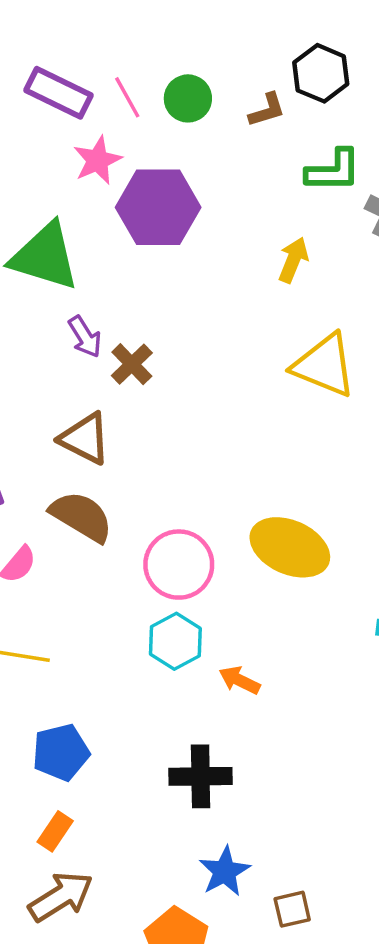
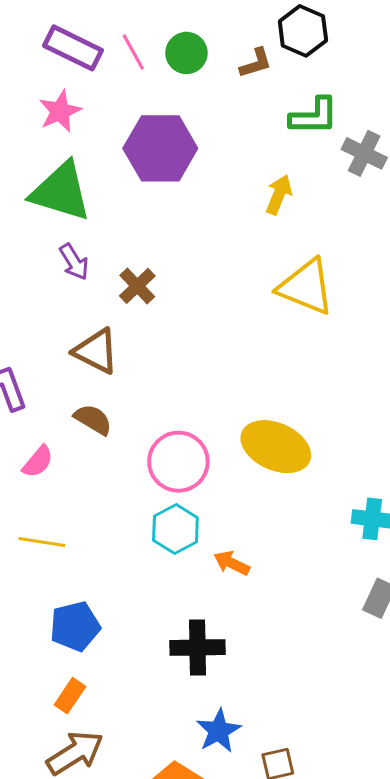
pink star: (97, 160) -> (60, 111), moved
purple arrow: (85, 337) -> (74, 262), moved
brown semicircle: (81, 516) -> (93, 420), size x0.7

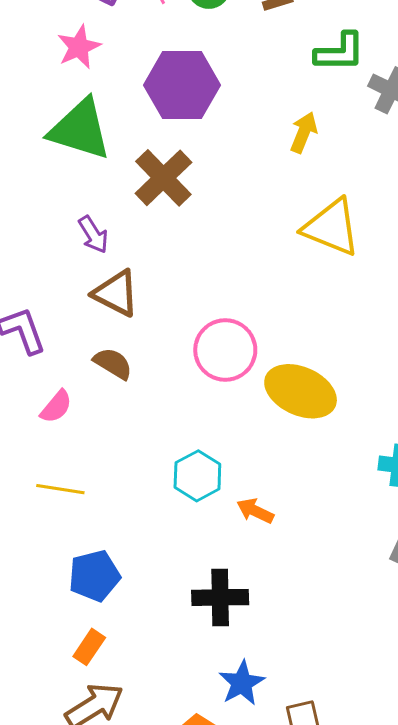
purple arrow: (74, 262) -> (93, 235), moved
brown cross: (137, 286) -> (163, 178), moved, size x1.5
pink circle: (178, 462) -> (225, 350), moved

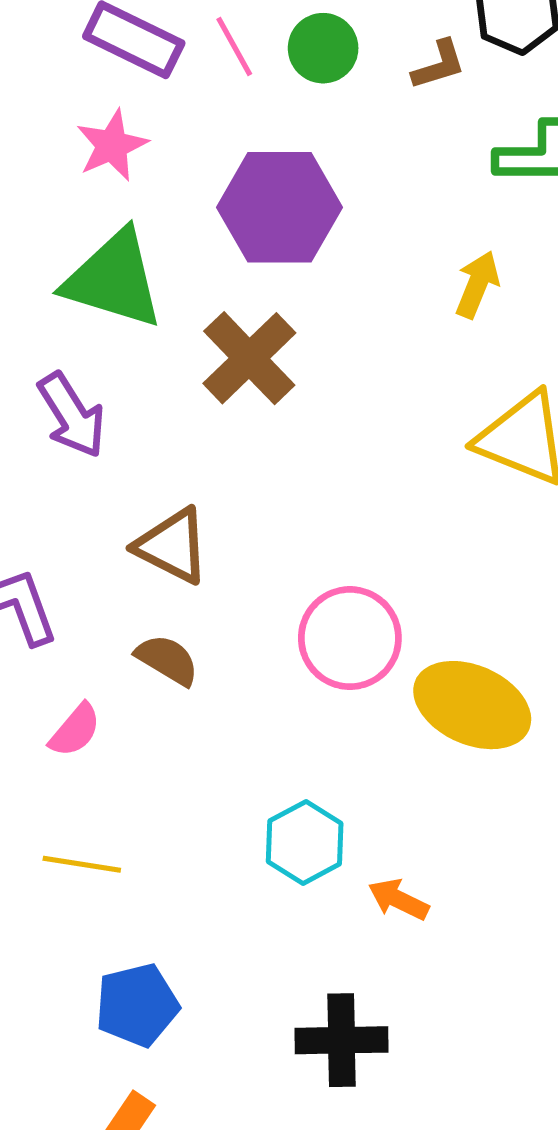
purple arrow: (93, 235) -> (72, 415), moved, size x1.4

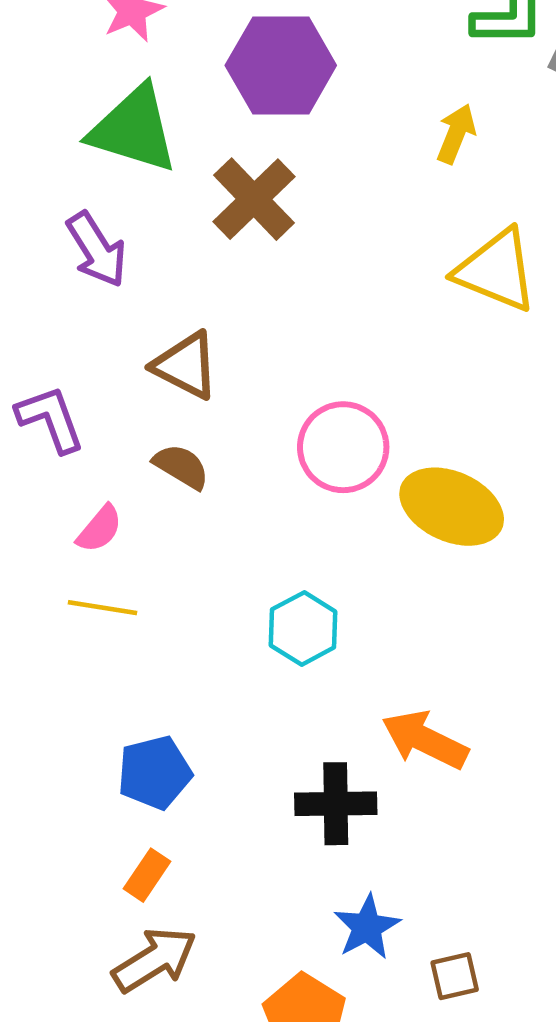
yellow line: (82, 864) -> (103, 608), moved
orange arrow: (398, 899) -> (425, 740), moved, size x1.6

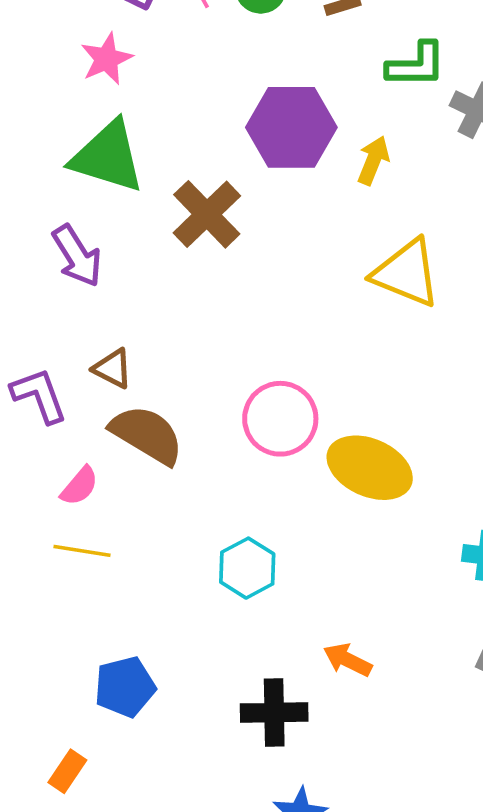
purple hexagon: (281, 65) -> (291, 127), moved
brown triangle: (186, 365) -> (113, 369), moved, size x0.7
brown semicircle: (181, 467) -> (147, 435), size x1.6
orange arrow: (425, 740) -> (348, 660), size x0.7
orange rectangle: (147, 875) -> (67, 771), moved

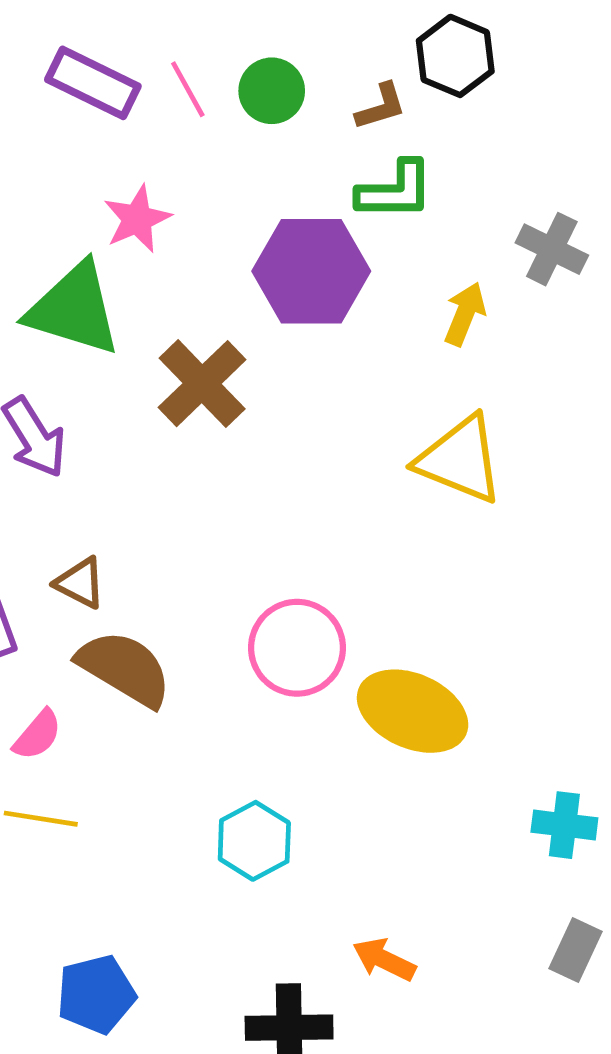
pink star: (106, 59) -> (137, 219), moved
green L-shape: (416, 65) -> (395, 190), moved
yellow arrow: (373, 160) -> (465, 314), moved

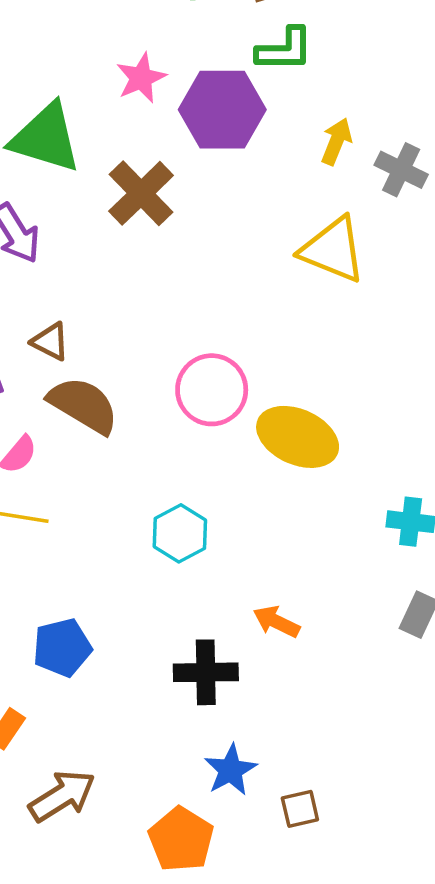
pink star: (137, 219) -> (141, 78), moved
gray cross: (552, 249) -> (401, 170), moved

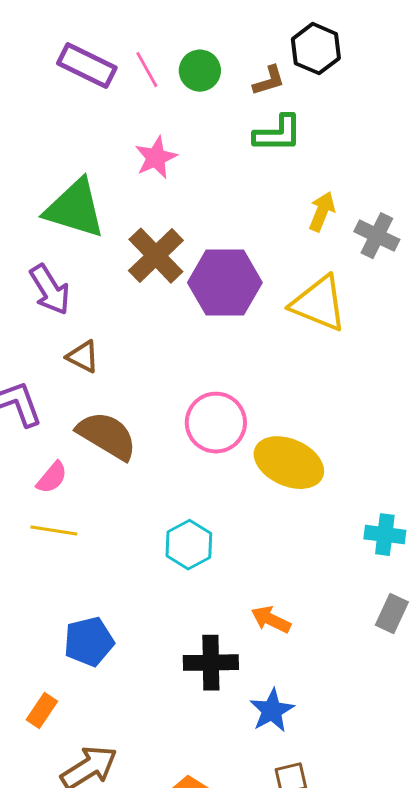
purple hexagon: (222, 110) -> (225, 283), moved
brown triangle: (50, 342) -> (83, 357), moved
blue star: (230, 770) -> (272, 711), moved

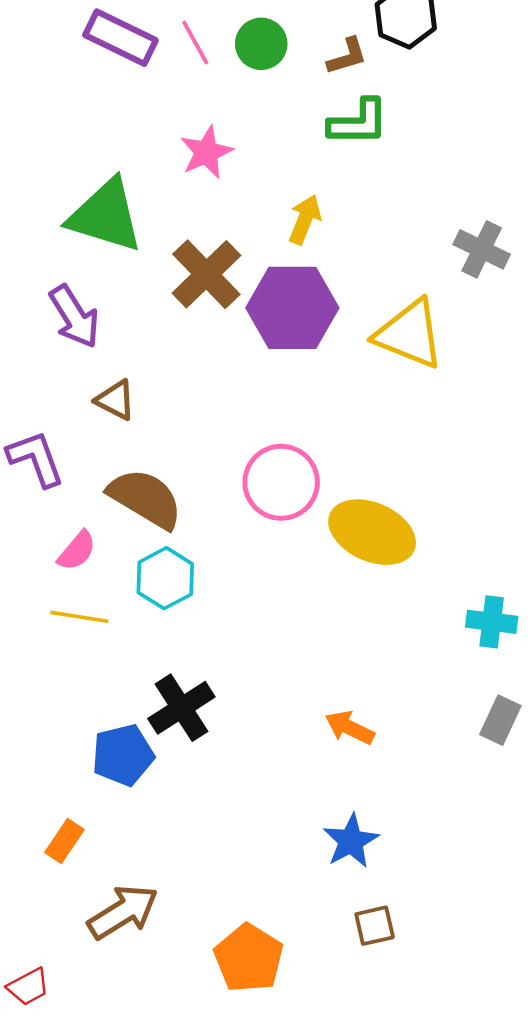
yellow arrow: (322, 212) -> (305, 219), moved
cyan hexagon: (189, 545) -> (165, 578), moved
black cross: (211, 663) -> (181, 708), moved, turned -32

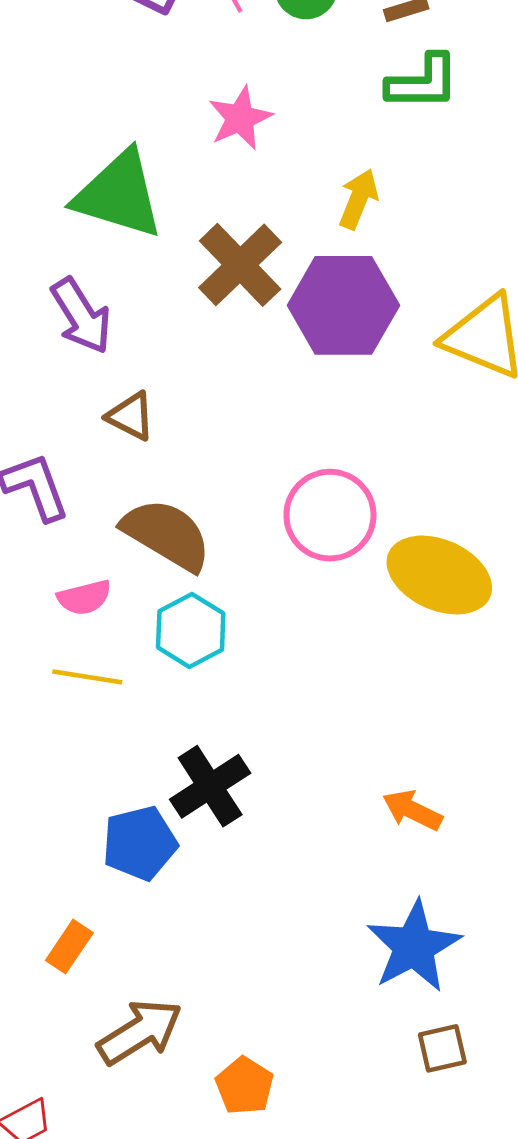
pink semicircle: (77, 551) -> (84, 597), turned 36
blue star: (351, 841) -> (414, 947), size x1.4
orange pentagon: (249, 958) -> (245, 1086), moved, size x0.7

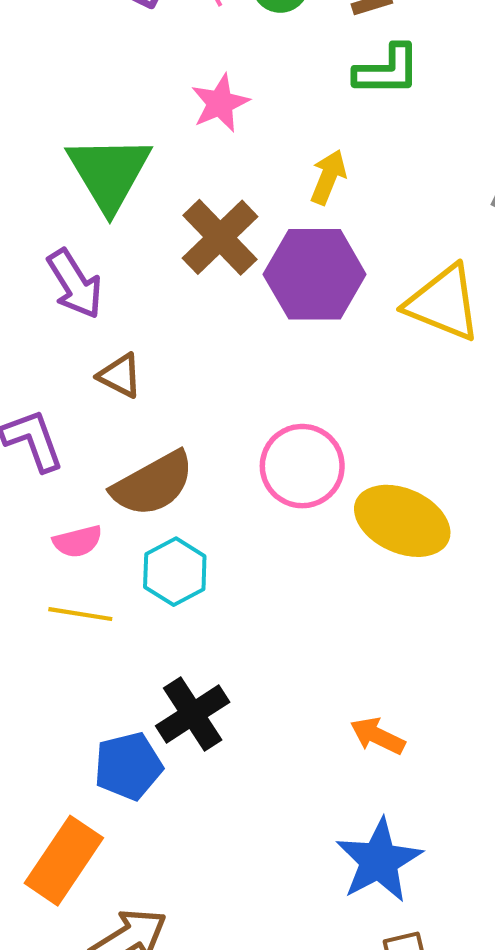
green triangle: (119, 195) -> (109, 173), turned 42
brown semicircle: (167, 535) -> (153, 484), turned 120
orange rectangle: (69, 947) -> (64, 861), size x1.8

